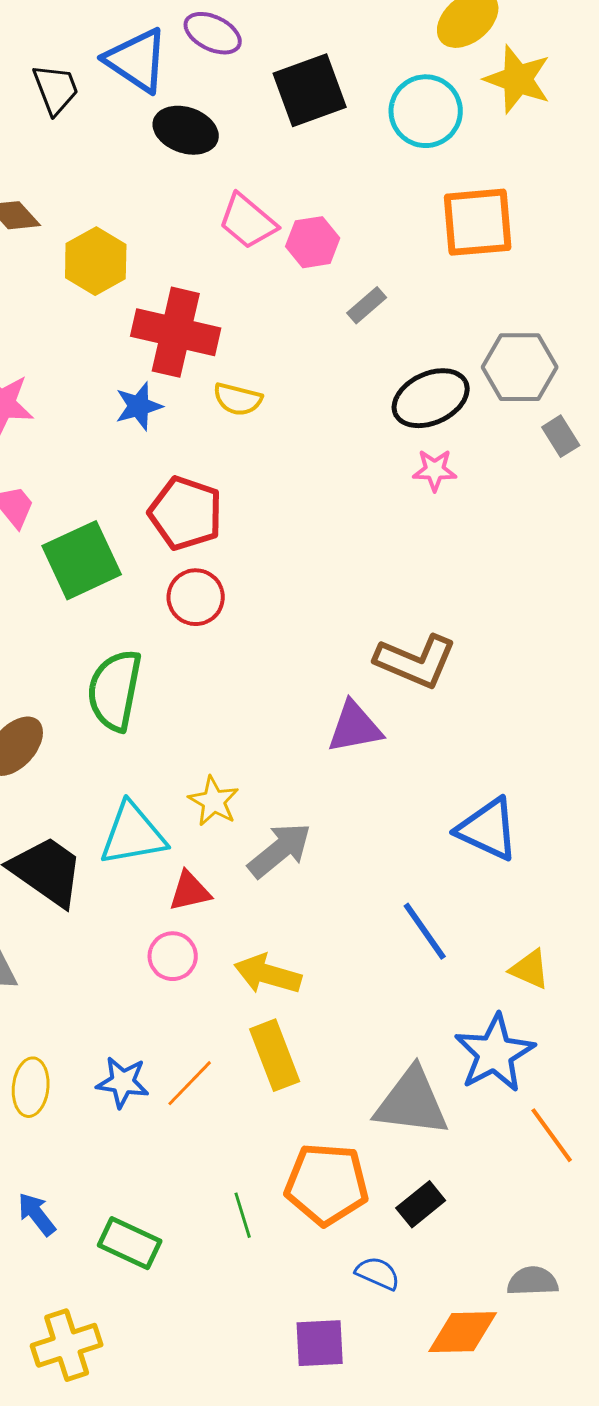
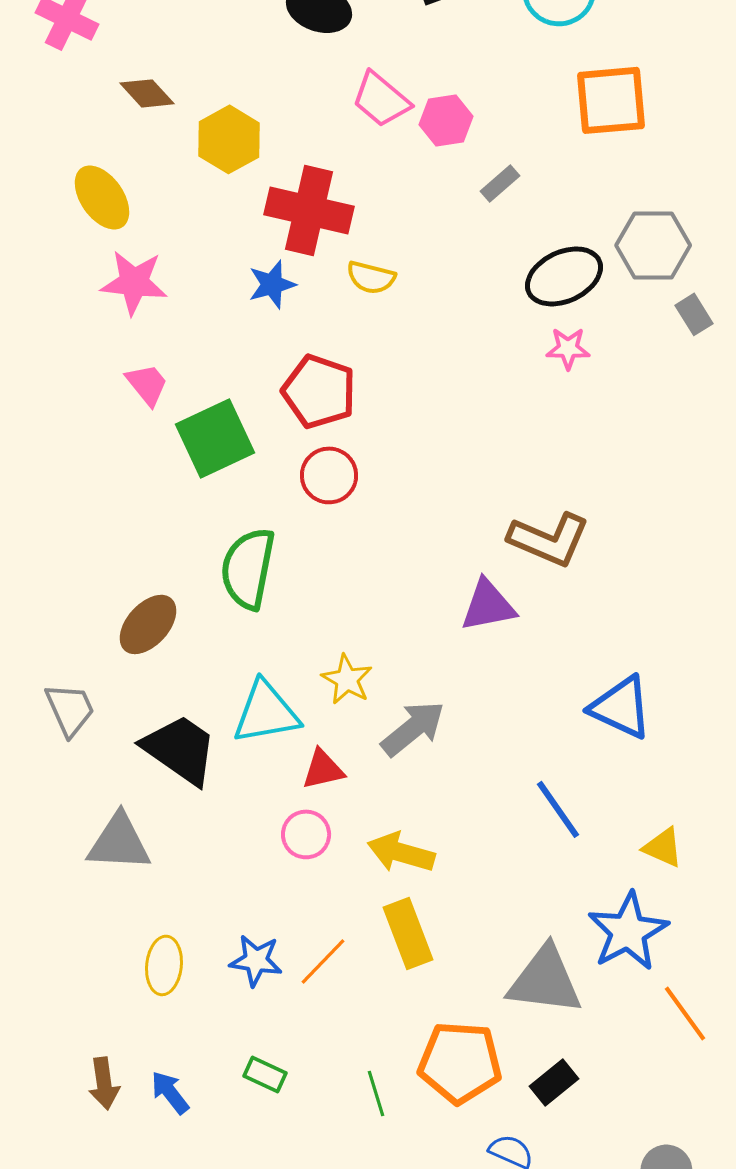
green rectangle: (130, 1243) -> (265, 1074), moved, size x0.7

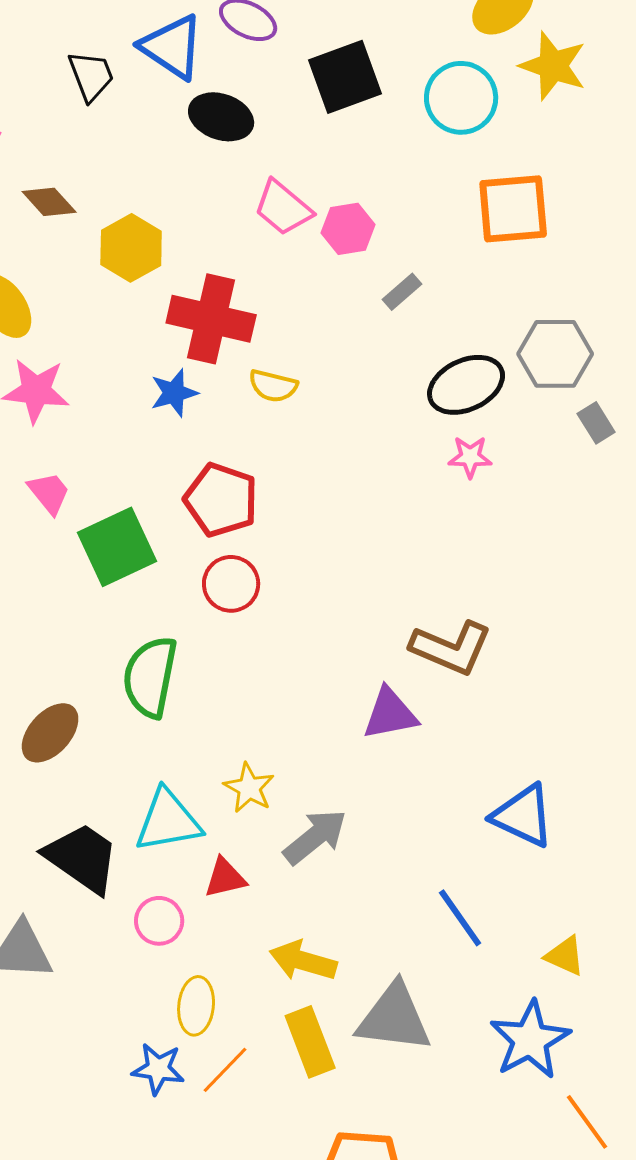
pink circle: (306, 834) -> (159, 921), moved
yellow ellipse: (164, 965) -> (196, 1006), moved
gray triangle: (545, 980) -> (394, 1018), moved

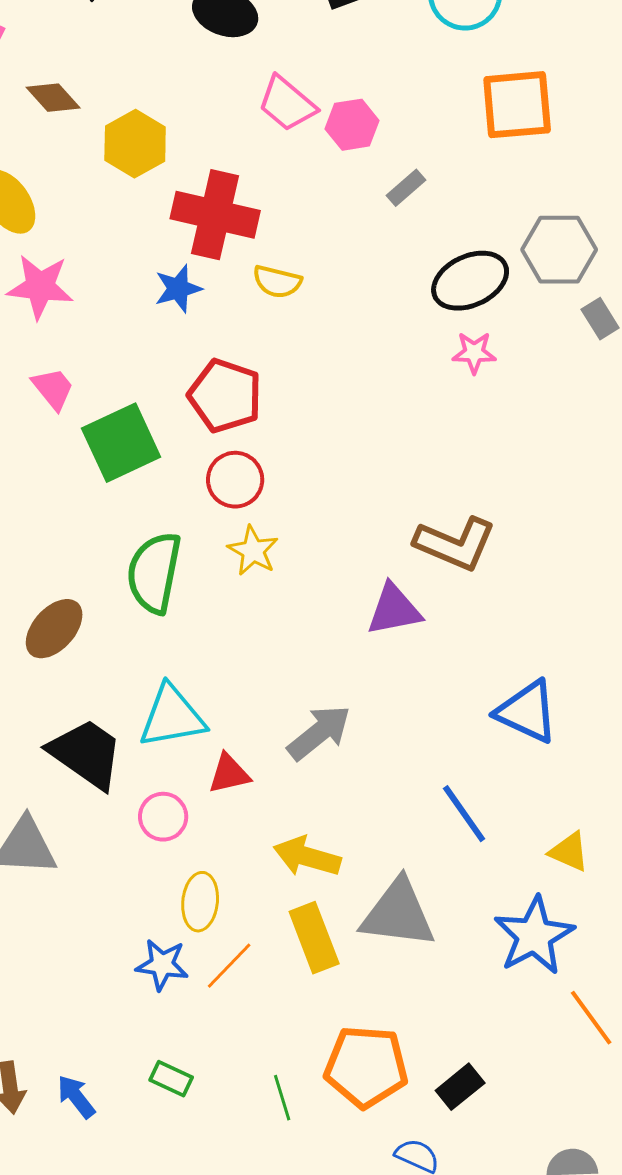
yellow star: (249, 788) -> (253, 551), moved

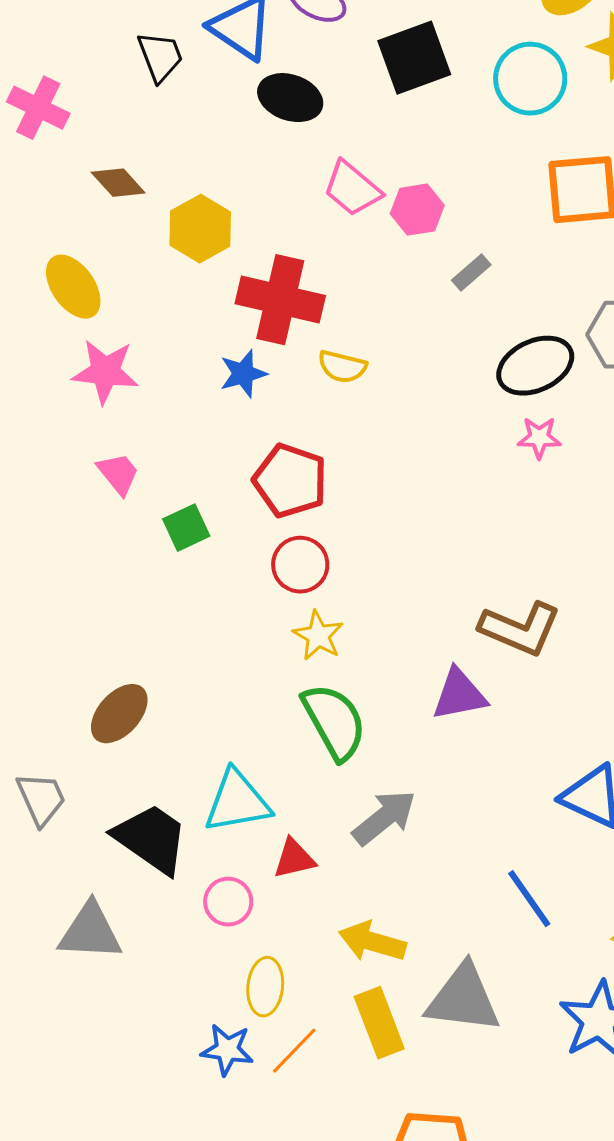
green square: (121, 443) -> (186, 528), size x0.6
green semicircle: (154, 573) -> (334, 722), moved, turned 140

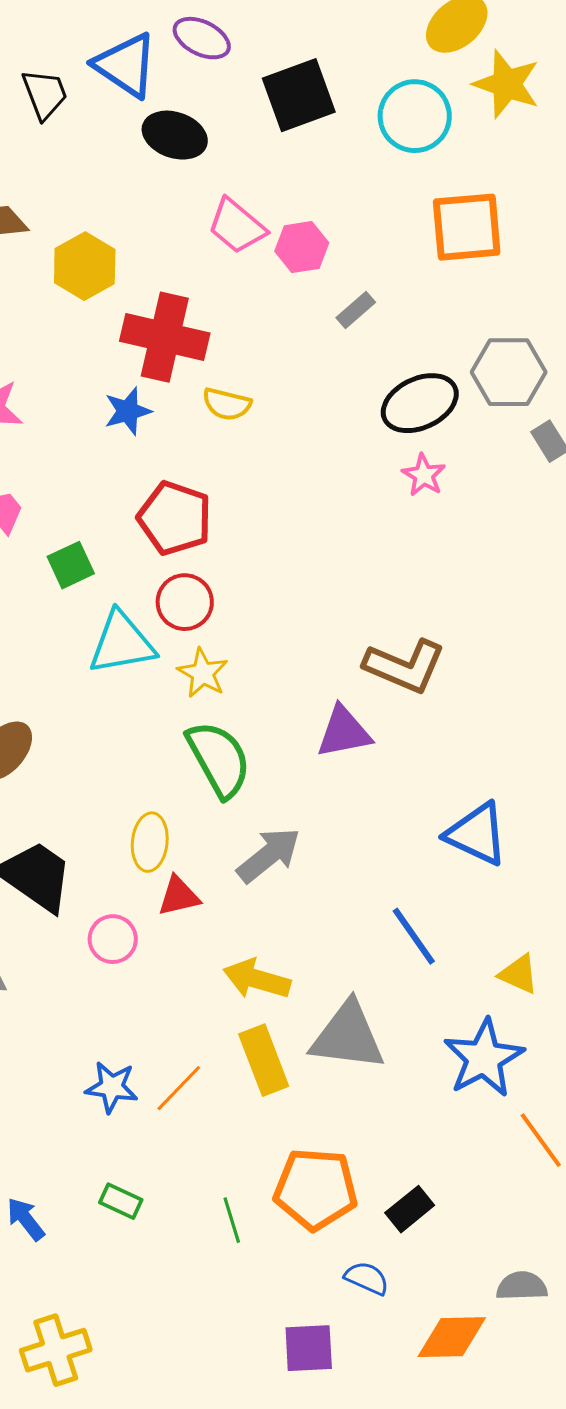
pink star: (539, 438) -> (424, 475), turned 30
cyan triangle: (237, 802) -> (122, 643), moved
yellow ellipse: (265, 987) -> (150, 842), moved

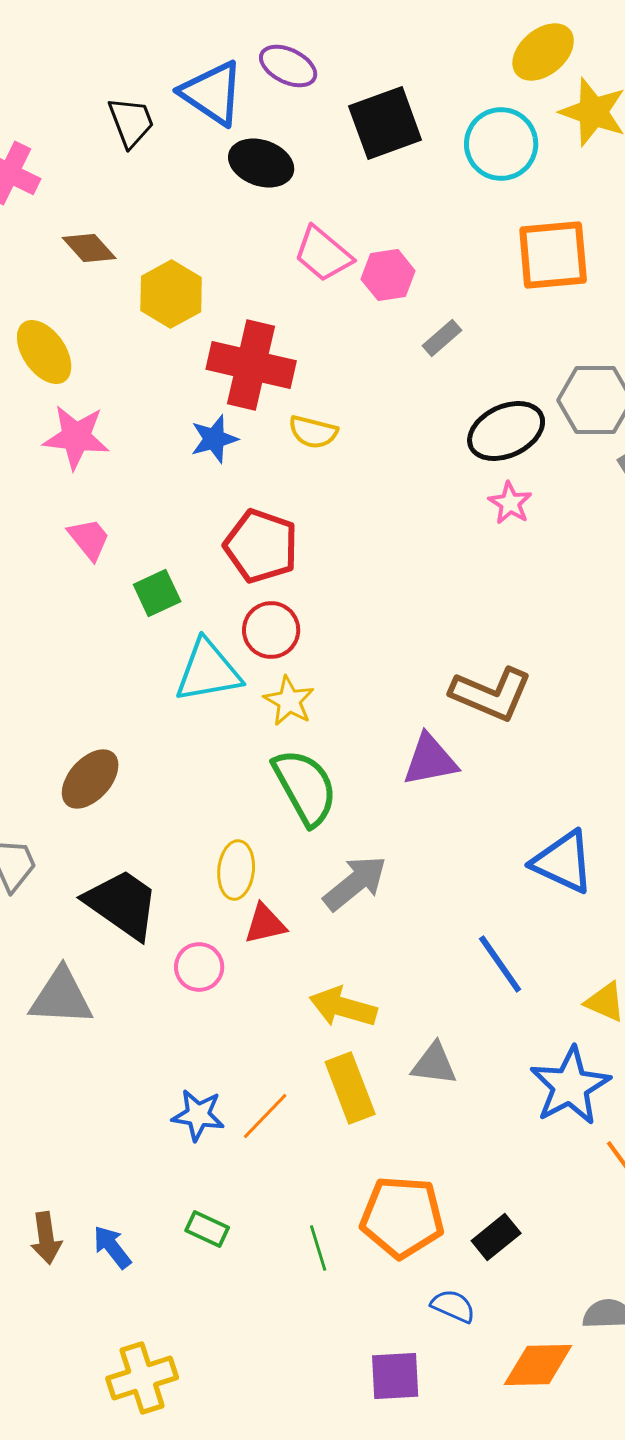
gray triangle: (348, 1036) -> (434, 1064), size x0.6

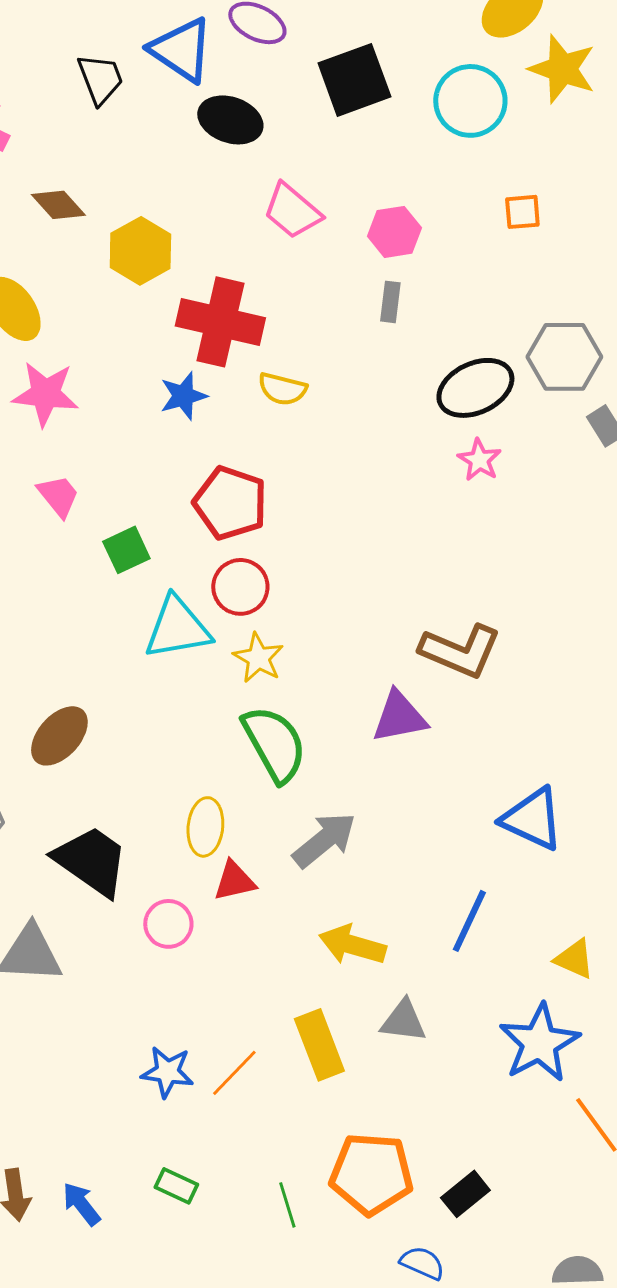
orange square: (553, 255) -> (522, 212), size x0.5
pink hexagon: (388, 275) -> (394, 232), moved
gray rectangle: (442, 338) -> (390, 302), moved, turned -42
blue line: (500, 964) -> (469, 921), turned 60
yellow arrow: (343, 1007) -> (352, 945), moved

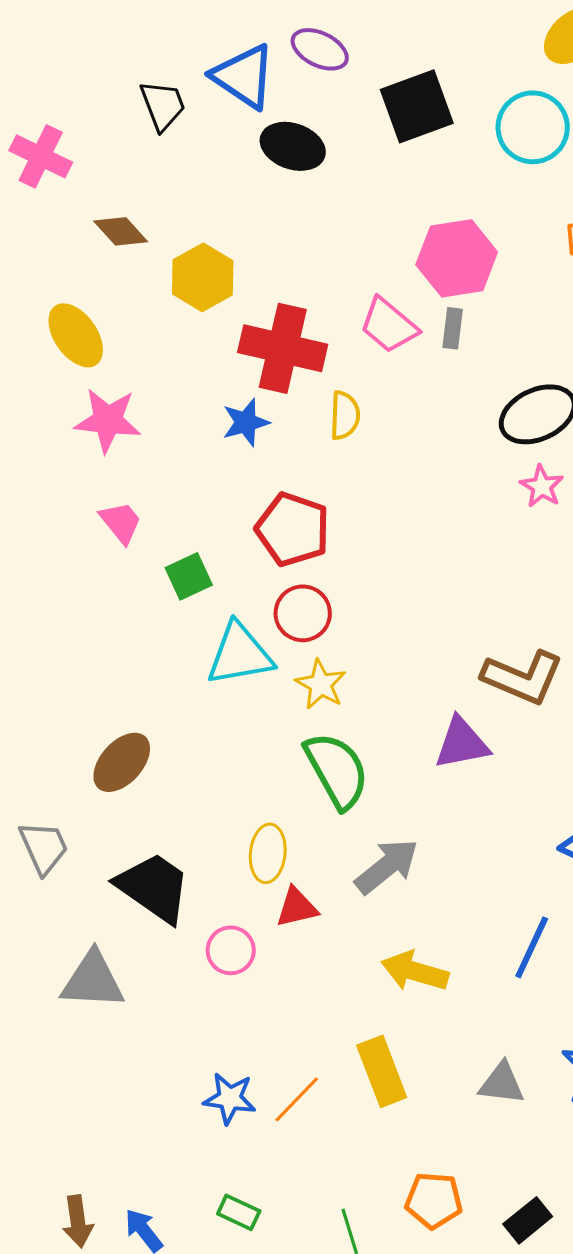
pink trapezoid: (292, 211) -> (389, 325), moved
pink hexagon: (394, 232) -> (457, 258), size x1.5
yellow semicircle: (282, 389) -> (345, 415), turned -102
gray triangle: (403, 1021) -> (502, 1083), moved
orange pentagon: (371, 1174) -> (434, 1200), size x0.7

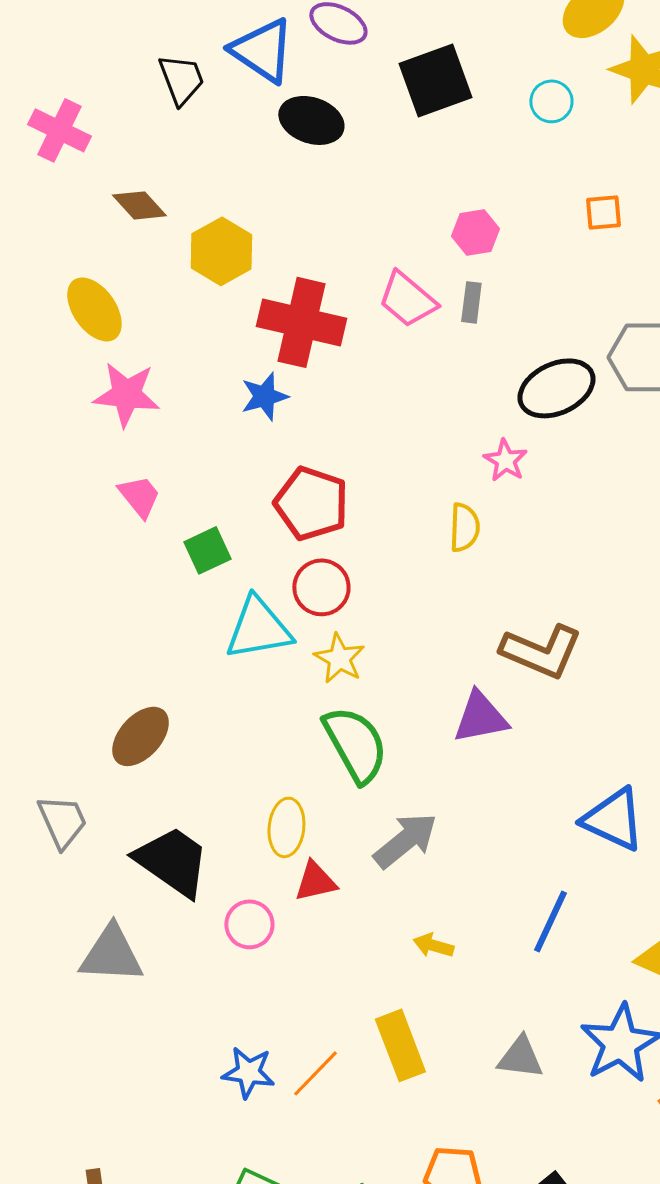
cyan circle: (533, 127) -> (551, 101), size x0.6
pink hexagon: (457, 258) -> (475, 232), size x0.6
yellow semicircle: (345, 415) -> (464, 527), moved
pink star: (542, 486) -> (505, 460), moved
yellow arrow: (415, 971) -> (433, 945), size x0.6

